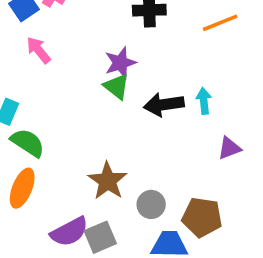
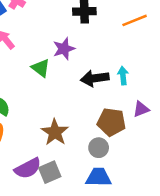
green triangle: (117, 86) -> (41, 68), moved
gray circle: (151, 204) -> (99, 148), moved
brown pentagon: (202, 217) -> (111, 122), moved

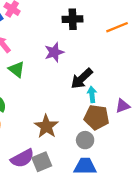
green triangle: (41, 68) -> (17, 69), moved
cyan arrow: (123, 76) -> (92, 94), moved
black arrow: (95, 78) -> (82, 79), turned -35

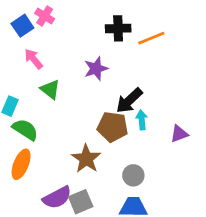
orange line: (117, 27) -> (151, 38), moved
brown pentagon: (96, 117) -> (113, 127), moved

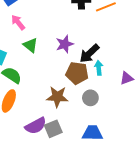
purple star: (96, 69) -> (65, 44), moved
brown star: (86, 159) -> (57, 97), turned -30
gray circle: (133, 175) -> (90, 98), moved

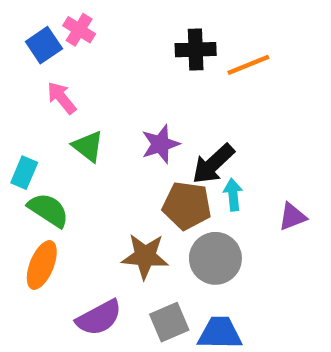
gray circle: (90, 98) -> (215, 258), size x1.5
gray square: (53, 129) -> (169, 322), moved

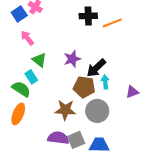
cyan rectangle: (24, 173) -> (31, 77), moved, turned -56
purple semicircle: (99, 318) -> (58, 138), moved, turned -145

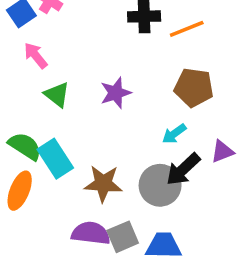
black arrow: (96, 68) -> (183, 169), moved
cyan rectangle: (31, 77) -> (55, 159), moved, size x1.5
cyan arrow: (105, 82) -> (174, 134), turned -120
brown pentagon: (84, 87) -> (194, 88), moved

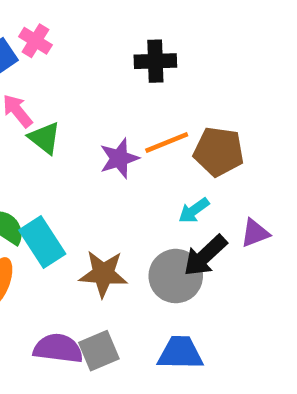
orange line: (187, 29) -> (167, 143), moved
green triangle: (57, 95) -> (44, 138), moved
purple semicircle: (91, 233) -> (58, 348), moved
gray square: (123, 237) -> (99, 351), moved

